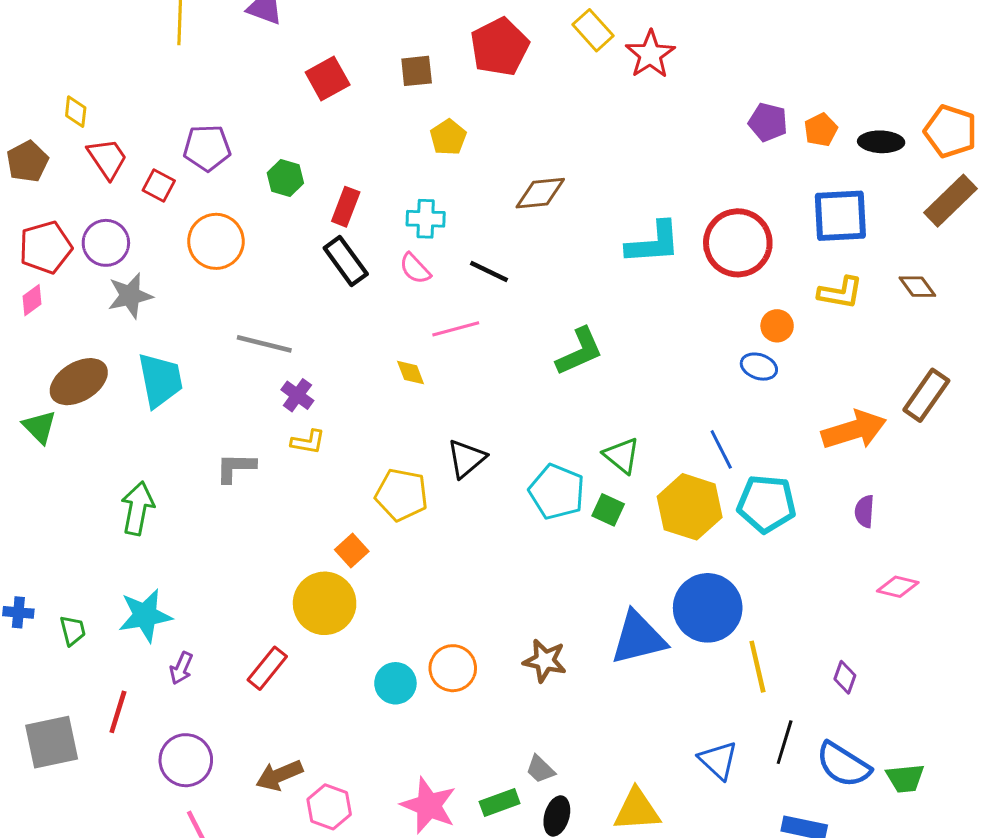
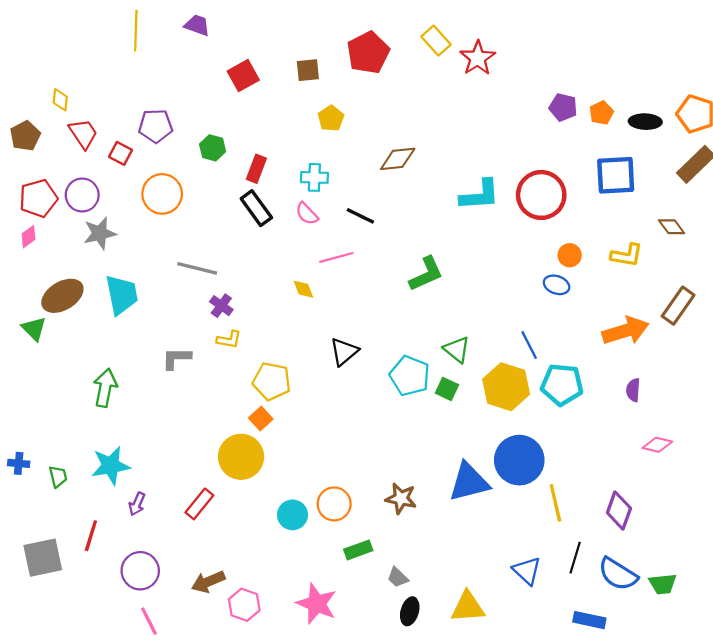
yellow L-shape: (840, 293) -> (627, 255), moved
yellow pentagon: (401, 495) -> (272, 381), moved
purple diamond: (845, 677) -> (619, 510), size x1.6
green rectangle: (500, 802) -> (358, 550), moved

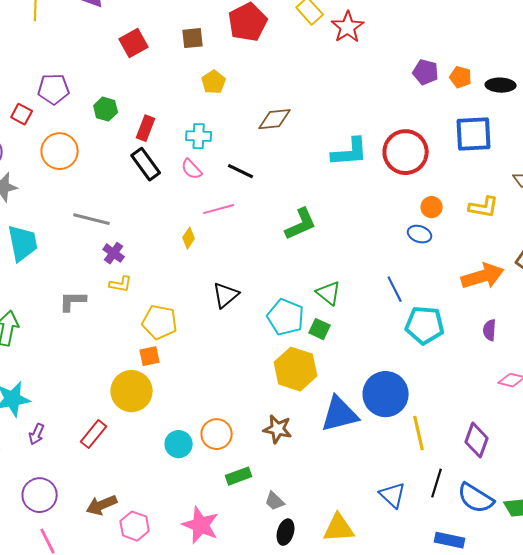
orange pentagon: (601, 113) -> (461, 77), turned -30
yellow diamond: (303, 289) -> (189, 238), turned 55
yellow hexagon: (506, 387) -> (296, 369), moved
orange square: (261, 418) -> (150, 356), turned 30

